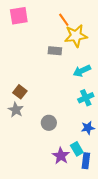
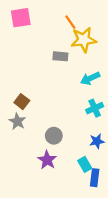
purple star: (61, 156) -> (47, 160), moved

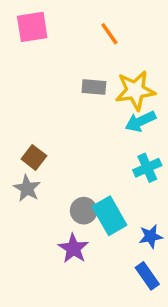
yellow star: (84, 40) -> (135, 90), moved
blue star: (97, 141) -> (151, 236), moved
cyan rectangle: (85, 164) -> (109, 216), moved, size x1.5
blue rectangle: (95, 178) -> (147, 276), turned -42

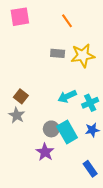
cyan arrow: (140, 121) -> (67, 96), moved
blue star: (151, 236) -> (92, 130), moved

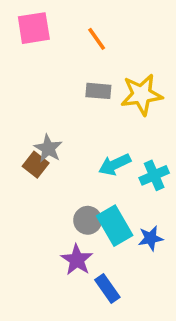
orange line: (67, 21) -> (97, 39), moved
gray star: (17, 115) -> (48, 148), moved
blue star: (92, 130) -> (151, 238), moved
blue rectangle: (90, 169) -> (107, 289), moved

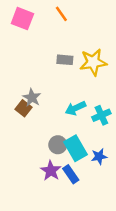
pink square: (34, 28) -> (22, 19), turned 30
orange line: (97, 39) -> (61, 14), moved
blue rectangle: (107, 289) -> (71, 174), moved

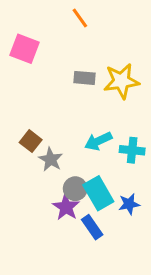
pink square: (22, 19) -> (24, 49), moved
gray star: (32, 98) -> (51, 159), moved
cyan cross: (101, 115) -> (132, 150), turned 30
purple star: (51, 171) -> (66, 207), moved

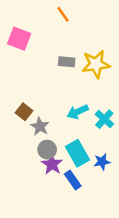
cyan cross: (132, 150) -> (104, 119), turned 36
gray circle: (75, 189) -> (47, 150), moved

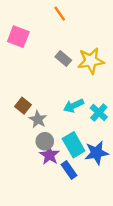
gray rectangle: (67, 62) -> (63, 58), turned 35
blue star: (102, 162) -> (97, 153), size x1.5

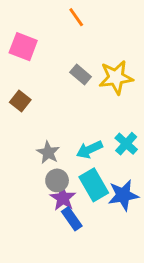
brown square: (23, 106) -> (20, 101), moved
cyan arrow: (74, 106) -> (89, 150), moved
blue rectangle: (69, 170) -> (72, 219), moved

